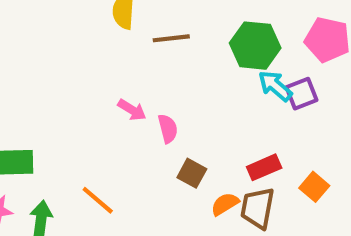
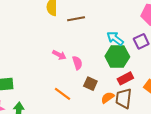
green hexagon: (255, 46) -> (117, 57), moved
cyan arrow: (275, 86) -> (115, 39), moved
orange line: (98, 200) -> (63, 94), moved

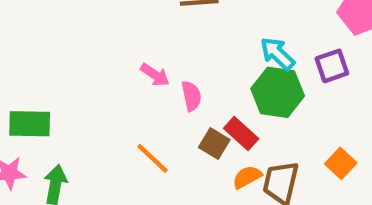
red rectangle: (125, 78) -> (241, 133), moved, turned 63

